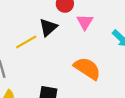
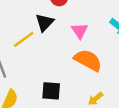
pink triangle: (85, 22) -> (80, 31), moved

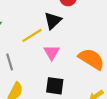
pink triangle: (80, 31) -> (52, 52), moved

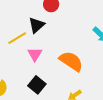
black square: (55, 86) -> (37, 85), turned 30

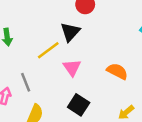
orange semicircle: (71, 61) -> (117, 71), size x0.7

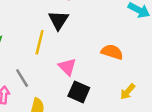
yellow line: (48, 50) -> (40, 42), turned -30
pink triangle: (72, 68) -> (67, 67), moved

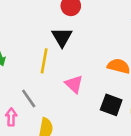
black square: (79, 92) -> (111, 105), moved

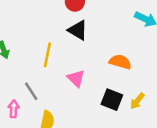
black triangle: (62, 37) -> (78, 30), moved, turned -30

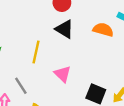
orange semicircle: (120, 62) -> (103, 30), moved

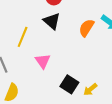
orange semicircle: (103, 30) -> (86, 28), turned -84

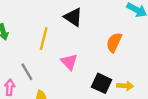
orange semicircle: (86, 28) -> (114, 42), moved
yellow arrow: (90, 89) -> (125, 86), turned -128

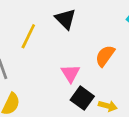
pink triangle: (69, 62) -> (70, 73), moved

